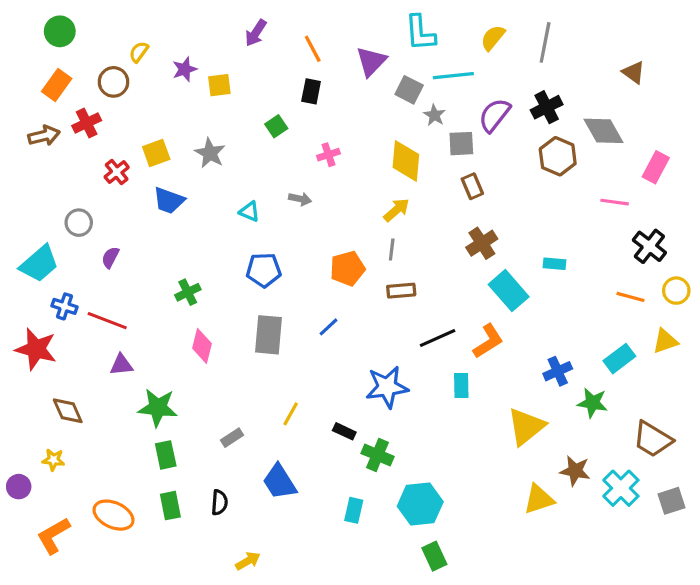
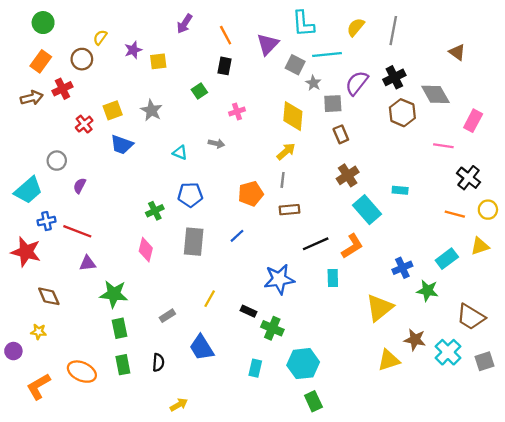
green cross: (188, 292) -> (155, 211), moved
blue cross: (64, 306) -> (46, 221), turned -30

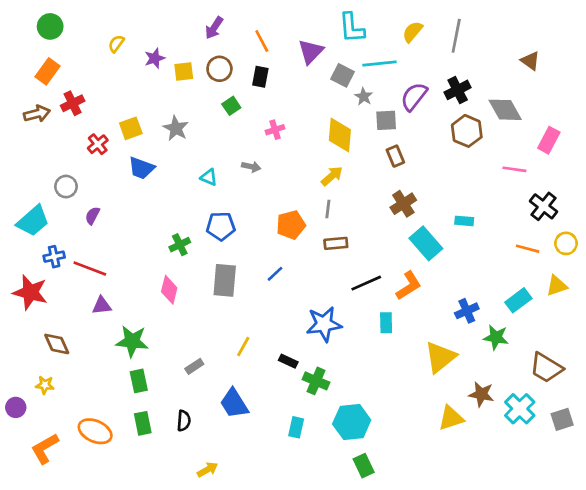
brown circle: (82, 59) -> (219, 69), moved

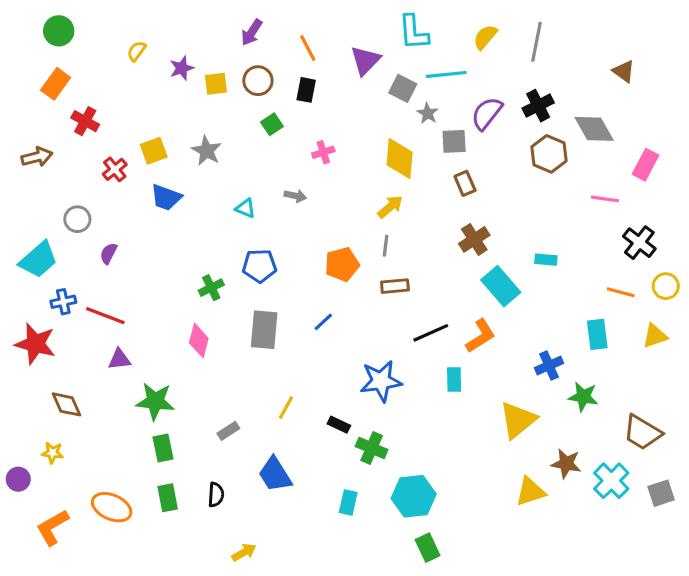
red cross: (73, 103) -> (85, 121), turned -35
brown arrow: (37, 114) -> (37, 157), moved
cyan rectangle: (518, 300) -> (597, 334), moved, turned -60

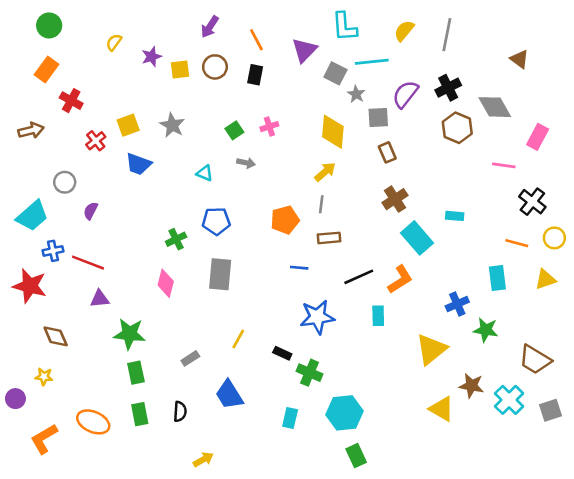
green square: (272, 124) -> (234, 130), moved
blue line: (323, 322) -> (299, 268), moved, turned 48
yellow triangle: (530, 492) -> (442, 409), turned 48

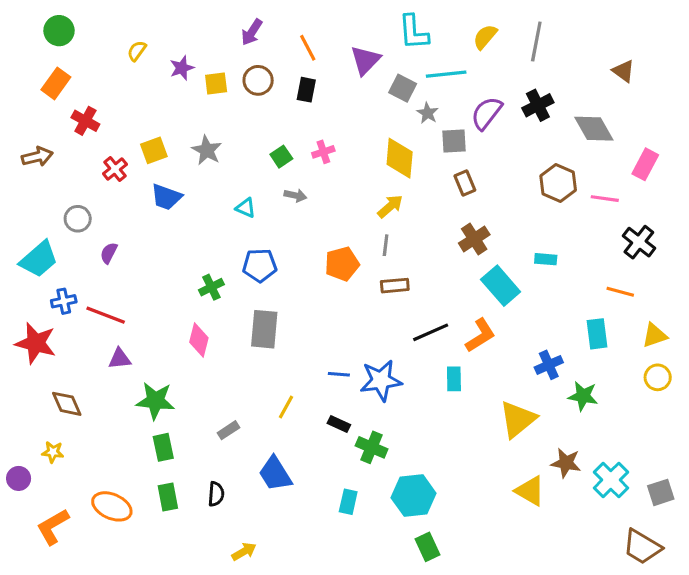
brown hexagon: (457, 128) -> (558, 183), moved
yellow circle: (554, 238) -> (658, 377), moved
blue line: (299, 268) -> (339, 374), moved
brown trapezoid: (535, 360) -> (642, 547), moved

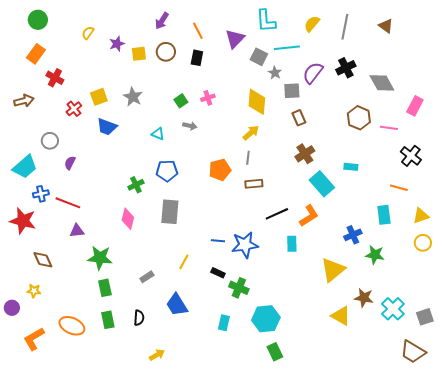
brown triangle: (623, 71) -> (386, 26), moved

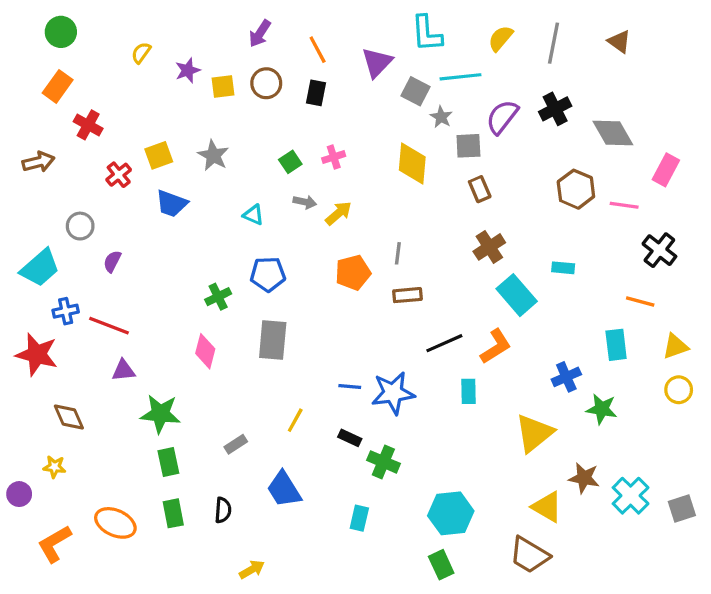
yellow arrow: (251, 133) -> (338, 213), moved
cyan hexagon: (266, 319) -> (451, 513), moved
brown trapezoid: (413, 352) -> (529, 555), moved

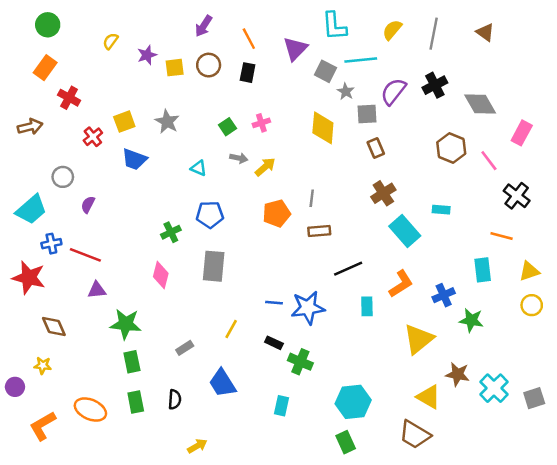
pink line: (624, 205) -> (489, 161), turned 45
orange L-shape: (496, 346) -> (401, 284), moved

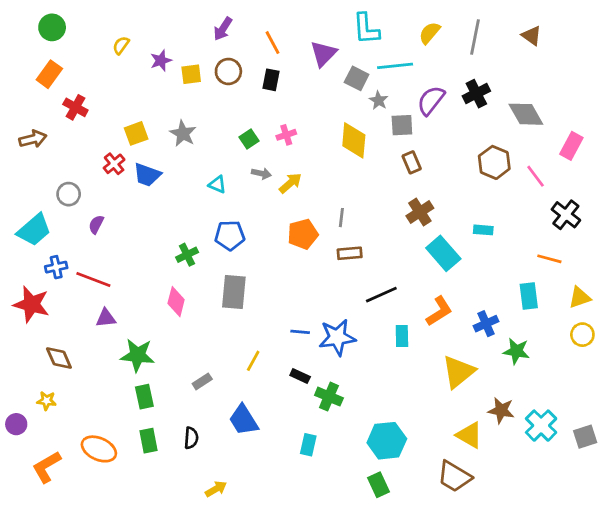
red cross: (93, 137) -> (114, 164), moved

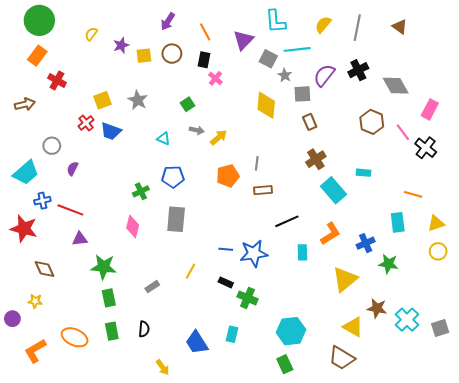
green circle: (52, 27) -> (39, 20), size x1.5
pink cross: (286, 135) -> (215, 78), moved, turned -32
black cross: (566, 215) -> (426, 148), moved
blue trapezoid: (244, 420) -> (197, 342), moved
yellow arrow: (216, 489) -> (163, 367), turned 84

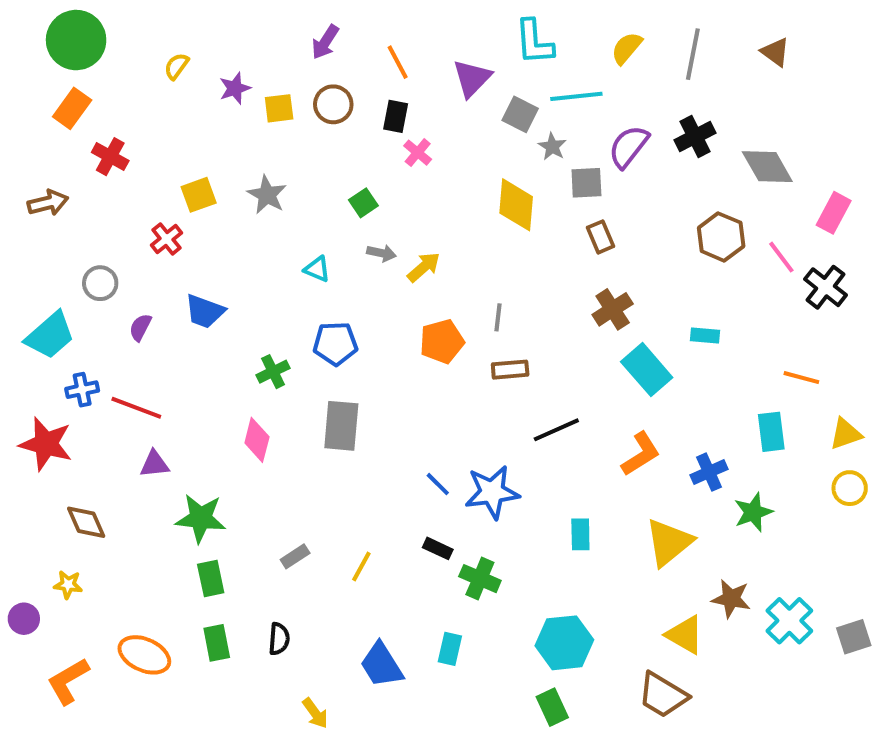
blue trapezoid: (111, 131) -> (205, 311), moved
blue line: (226, 249) -> (438, 484), turned 40
cyan rectangle: (302, 252) -> (580, 534), moved
green star: (388, 264) -> (753, 512), turned -30
yellow line: (191, 271) -> (361, 566), moved

